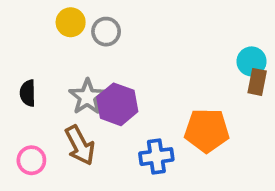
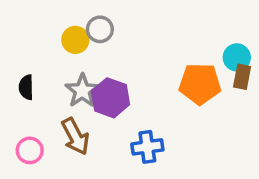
yellow circle: (71, 22) -> (75, 40), moved
orange pentagon: (207, 130) -> (200, 84), moved

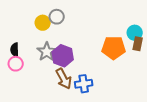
brown arrow: (75, 136) -> (64, 79), moved
pink circle: (30, 150) -> (16, 64), moved

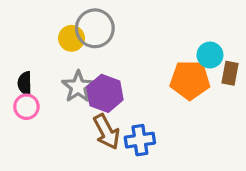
gray circle: (57, 17) -> (95, 28), size x1.5
cyan circle: (135, 33) -> (210, 55), moved

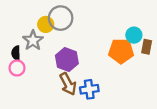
gray star: (78, 87) -> (33, 40), moved

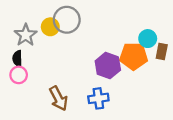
gray star: (33, 40) -> (26, 35), moved
purple hexagon: (67, 60) -> (108, 66), moved
brown arrow: (68, 84) -> (58, 98), moved

